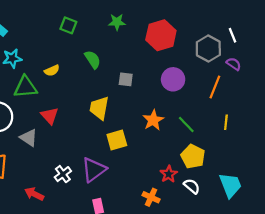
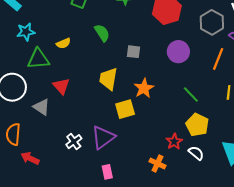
orange star: (153, 120) -> (144, 88), moved
red arrow: (34, 194) -> (30, 158), moved

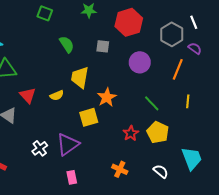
yellow semicircle: (63, 43) -> (57, 95), moved
gray square: (133, 52) -> (103, 46), moved
yellow trapezoid: (108, 79) -> (80, 77), moved
red star: (174, 142) -> (131, 133), moved
white semicircle: (196, 153) -> (161, 171), moved

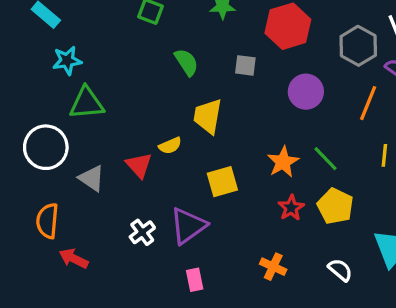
red triangle: (28, 95) -> (139, 165), moved
orange star: (107, 97) -> (283, 162), moved

